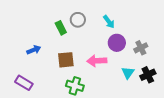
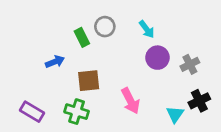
blue arrow: (34, 50) -> (55, 62), moved
pink arrow: (97, 61) -> (130, 101), moved, turned -114
cyan triangle: (128, 73) -> (175, 114), moved
green cross: (75, 86) -> (77, 112), moved

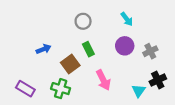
cyan arrow: (147, 29) -> (127, 19), moved
green rectangle: (82, 37) -> (88, 49), moved
brown square: (89, 81) -> (70, 64), turned -30

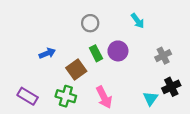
purple circle: (125, 46) -> (118, 51), moved
pink arrow: (103, 80) -> (104, 97), moved

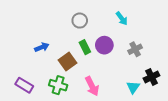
gray cross: (163, 56) -> (135, 49), moved

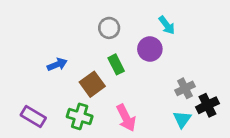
purple circle: (104, 45) -> (150, 49), moved
gray cross: (135, 49) -> (185, 88), moved

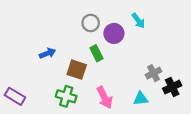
purple circle: (150, 49) -> (114, 33), moved
brown square: (92, 84) -> (77, 70), turned -36
purple rectangle: (33, 116) -> (15, 96), moved
cyan triangle: (182, 119) -> (141, 99), moved, turned 49

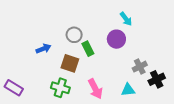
gray circle: (91, 23) -> (74, 35), moved
purple circle: (114, 33) -> (116, 39), moved

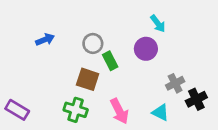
blue arrow: (43, 49) -> (45, 39), moved
cyan triangle: (128, 90) -> (161, 112), turned 32

